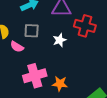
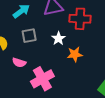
pink semicircle: (17, 47) -> (19, 62), moved
orange star: (60, 84) -> (75, 54), moved

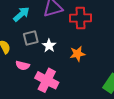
white star: (58, 38) -> (49, 46), moved
pink cross: (42, 79) -> (47, 80), turned -30

